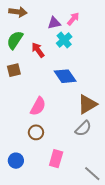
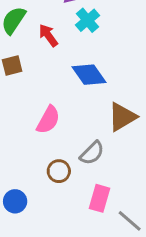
gray semicircle: (83, 128) -> (92, 153), moved
brown circle: (36, 132) -> (59, 171), moved
pink rectangle: (56, 159) -> (100, 198), moved

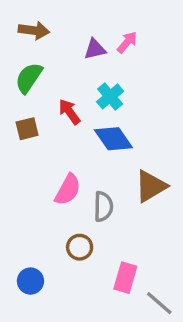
cyan cross: (87, 20) -> (110, 96), moved
red arrow: (48, 35) -> (69, 112), moved
gray semicircle: (92, 153) -> (103, 207), moved, turned -44

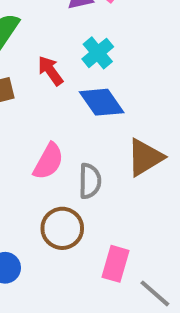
brown circle: (80, 247) -> (62, 228), size x1.4

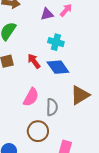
cyan cross: (98, 53) -> (56, 42), turned -35
red arrow: (50, 71) -> (34, 61), moved

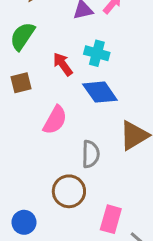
red arrow: (34, 61) -> (63, 64), moved
pink semicircle: (31, 97) -> (55, 120), moved

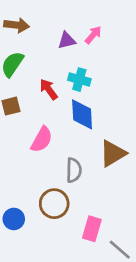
blue diamond: (100, 92) -> (82, 114), turned 32
blue circle: (24, 222) -> (14, 219), moved

